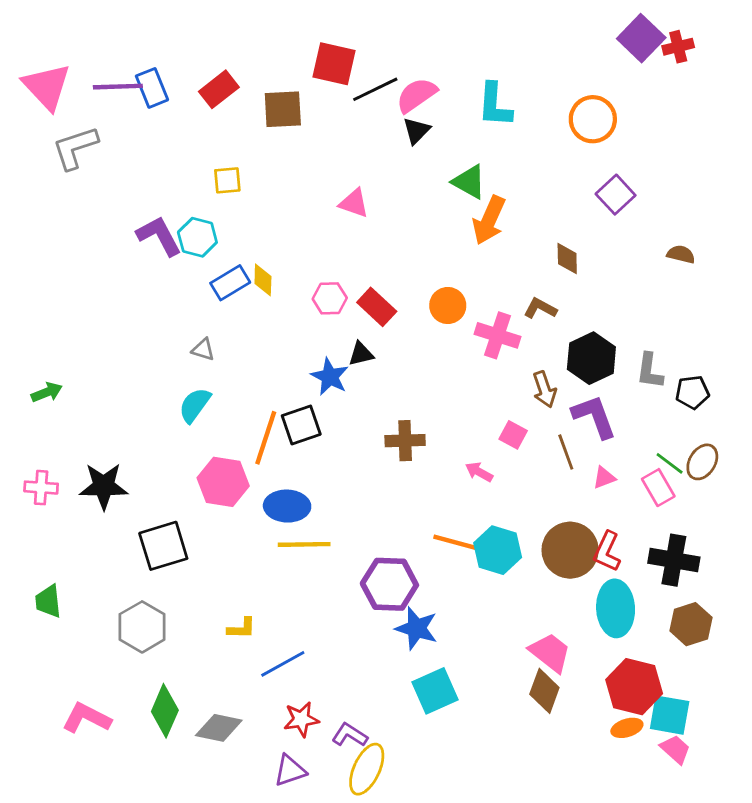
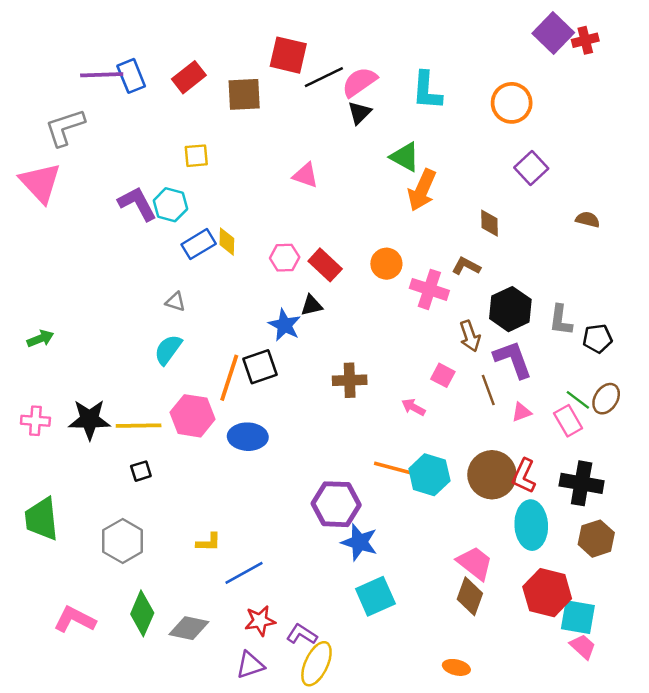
pink triangle: (47, 87) -> (40, 183), moved
yellow line: (304, 544) -> (139, 426), moved
black square: (163, 546) -> (141, 471), size x0.5
green trapezoid: (48, 601) -> (42, 519), size x1.5
orange ellipse: (627, 728) -> (456, 667), moved, turned 30

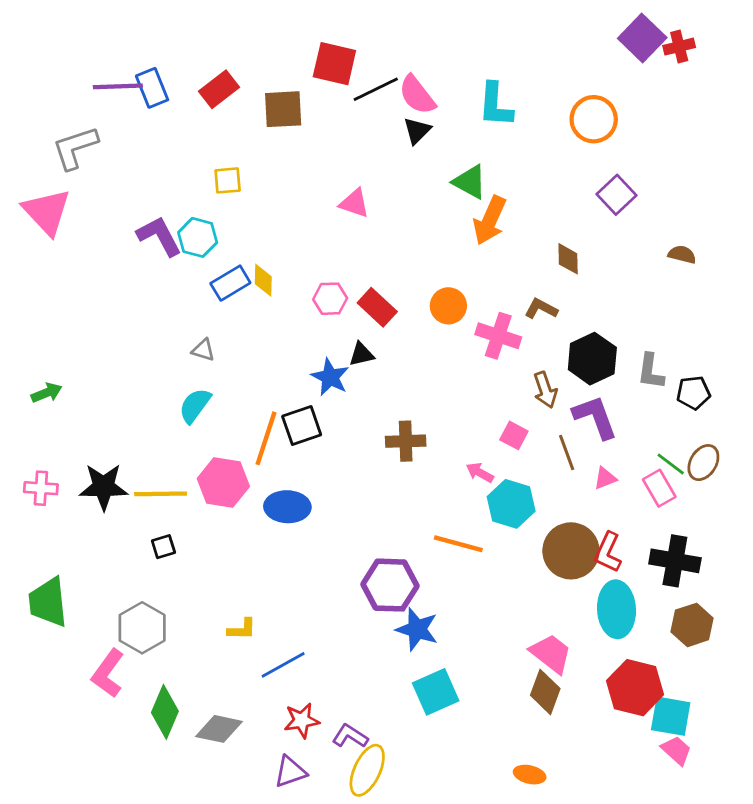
pink semicircle: (359, 82) -> (417, 95), turned -93
cyan hexagon: (429, 475) -> (511, 504), moved
pink L-shape: (75, 620) -> (108, 673), moved, turned -81

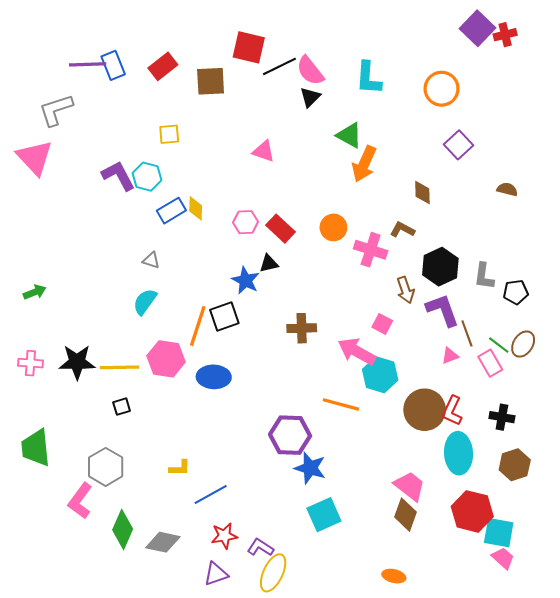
brown line: (567, 453) -> (467, 333), moved
pink arrow: (480, 473) -> (357, 351), size x1.8
black cross: (675, 561) -> (502, 417), size x0.7

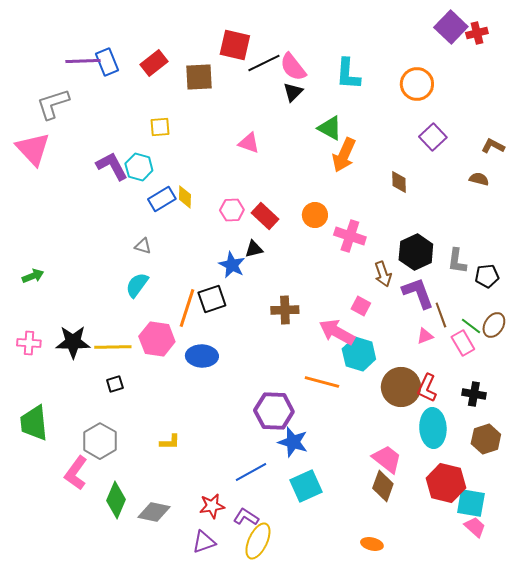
brown L-shape: (402, 230) -> (493, 146), moved
blue line: (211, 494) -> (251, 472), moved

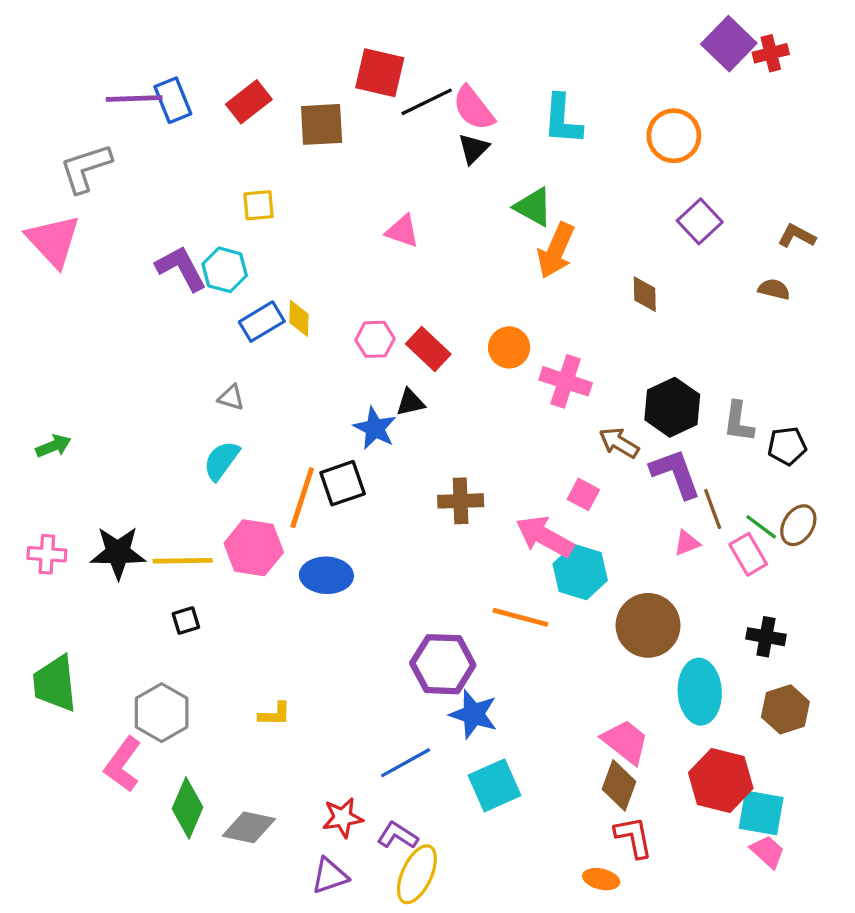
brown arrow: (383, 274) -> (619, 443), turned 140
red L-shape: (427, 388) -> (633, 837), moved, turned 144

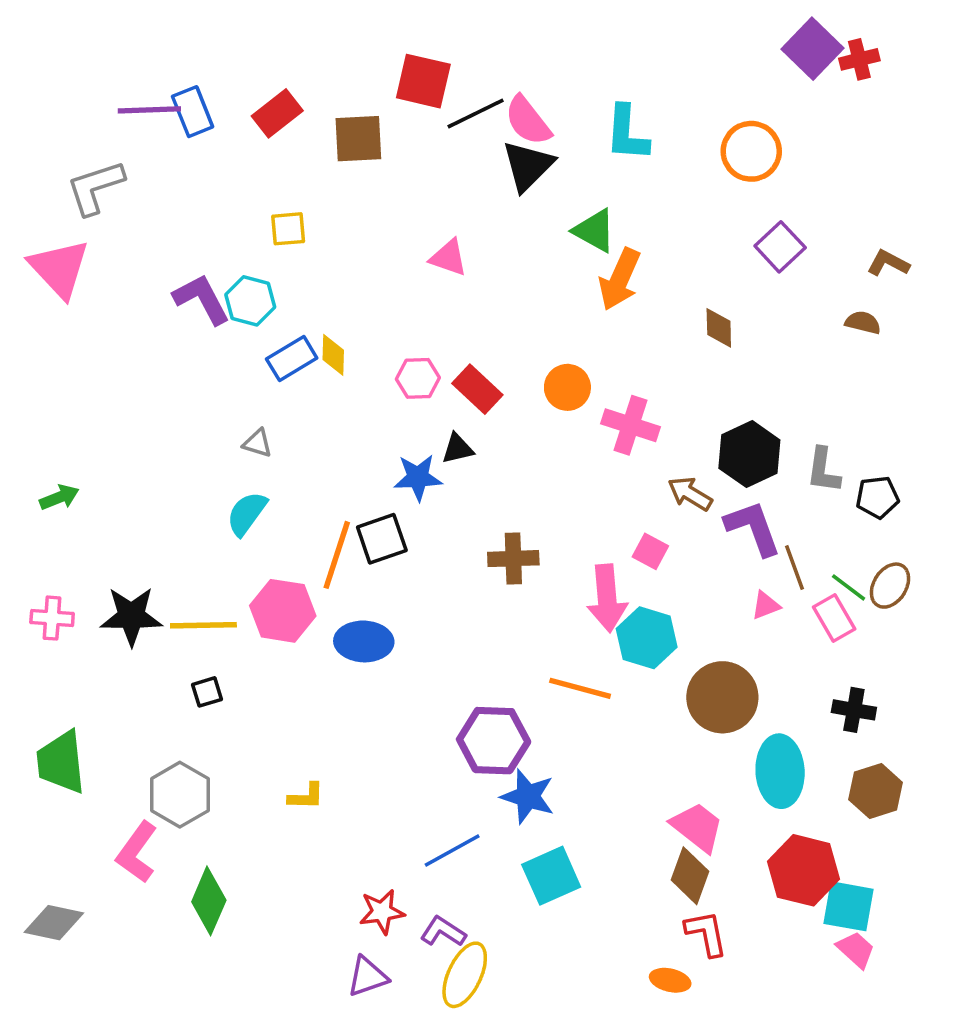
black triangle: (473, 149) -> (528, 166), size x1.5
blue star: (375, 428) -> (418, 477), turned -30
pink arrow: (545, 536) -> (607, 598), turned -124
gray diamond: (249, 827) -> (54, 923), moved

